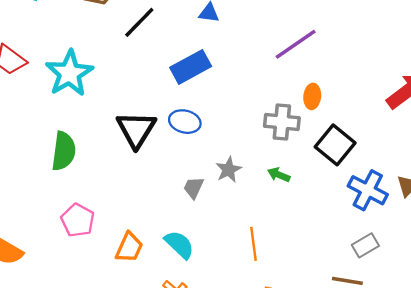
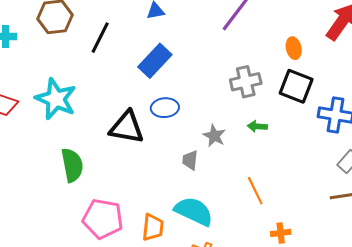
orange ellipse: (312, 96) -> (294, 48), moved
black triangle: (136, 129) -> (127, 127), turned -33
pink pentagon: (78, 220) -> (103, 219), size x1.4
cyan semicircle: (179, 244) -> (194, 211), size x1.4

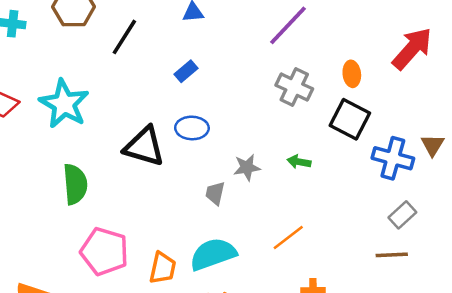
blue rectangle: (155, 61) -> (186, 71), size x0.6
gray cross: (246, 82) -> (294, 87), moved, turned 32
gray star: (214, 136) -> (247, 167), turned 30
orange line: (255, 191) -> (288, 237), turned 72
cyan semicircle: (194, 211) -> (213, 254), turned -51

